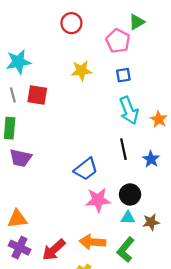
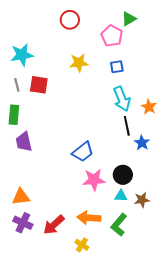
black line: (123, 149) -> (127, 126), moved
purple trapezoid: (21, 158) -> (24, 142), turned 65

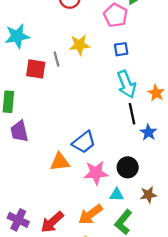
gray line: (17, 85) -> (57, 59), moved
cyan triangle: (121, 196) -> (117, 195), moved
orange triangle: (21, 197) -> (60, 162), moved
orange arrow: (89, 218) -> (90, 214), turned -40

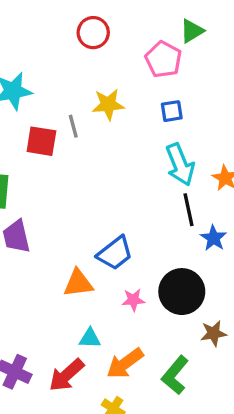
black circle: (128, 167) -> (182, 292), size x1.4
pink star: (96, 173) -> (133, 300), size x0.6
cyan triangle: (117, 195) -> (90, 338), moved

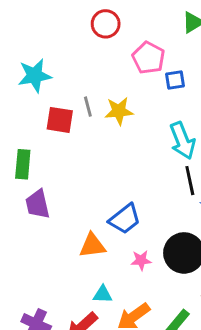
pink pentagon: (163, 59) -> (148, 58), moved
yellow star: (108, 104) -> (119, 111), moved
blue square: (172, 111) -> (175, 80), moved

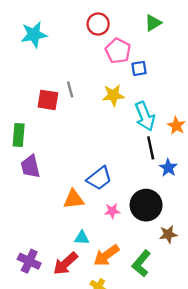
red circle: (106, 24) -> (98, 24), moved
cyan star: (35, 76) -> (34, 35), moved
yellow star: (119, 111) -> (113, 95), moved

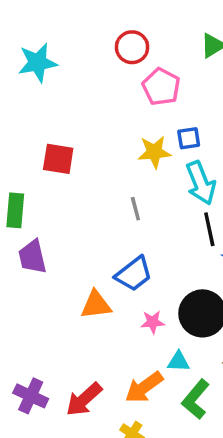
blue square: (139, 68) -> (189, 138), moved
gray line: (70, 89) -> (135, 209), moved
cyan triangle: (82, 238) -> (178, 362), moved

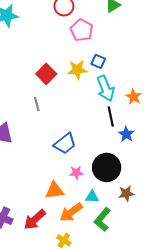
blue square: (189, 138) -> (98, 61), turned 32
red square: (58, 159) -> (46, 74), moved, turned 36
gray line: (135, 209) -> (37, 104), moved
orange triangle: (96, 305) -> (55, 190), moved

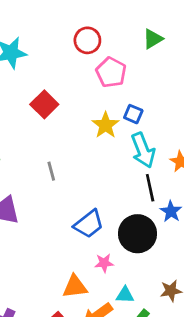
yellow star: (77, 70) -> (106, 125), turned -30
red square: (46, 74) -> (44, 104), moved
black circle: (107, 167) -> (138, 234), moved

